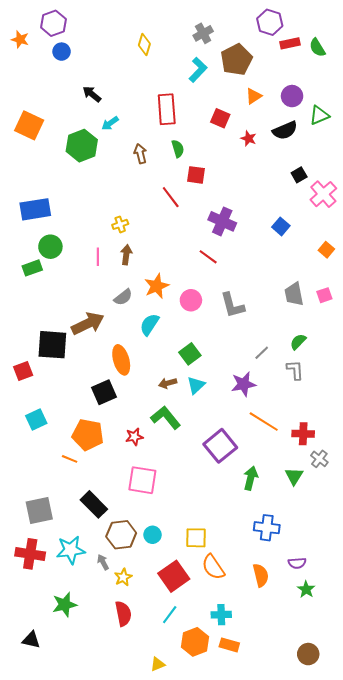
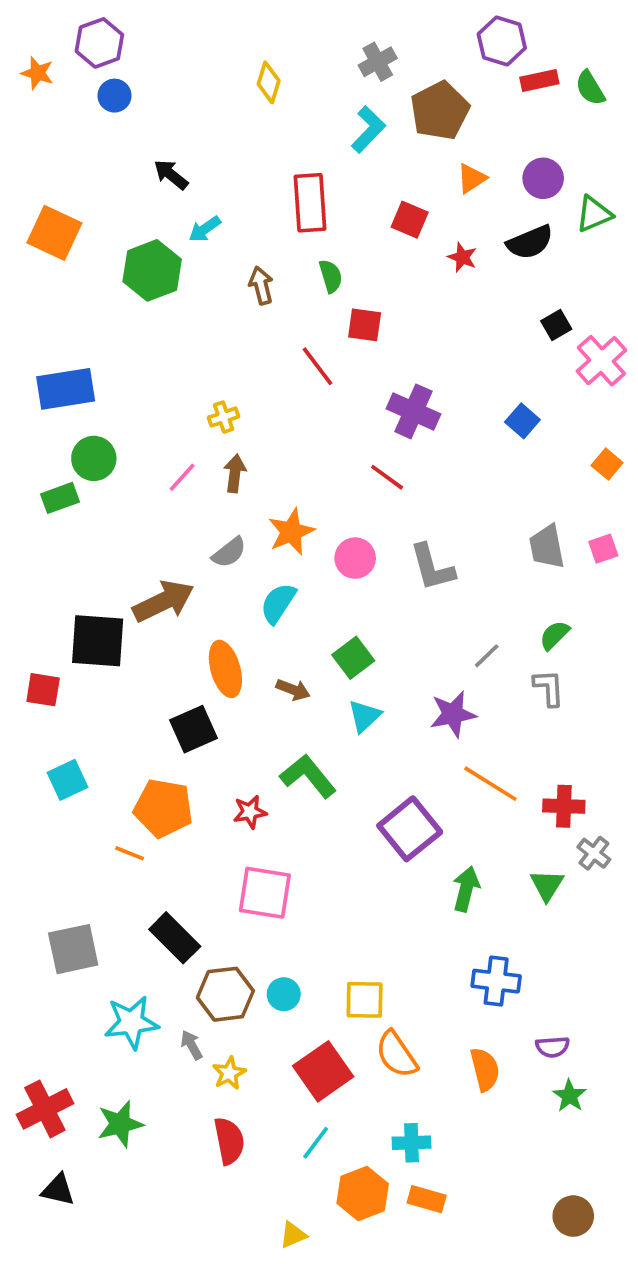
pink line: (98, 257) -> (182, 477), turned 42
red square: (23, 371) -> (43, 690), turned 30
brown arrow: (168, 383) -> (293, 690), moved, turned -144
red cross: (30, 554) -> (45, 1109), moved, turned -36

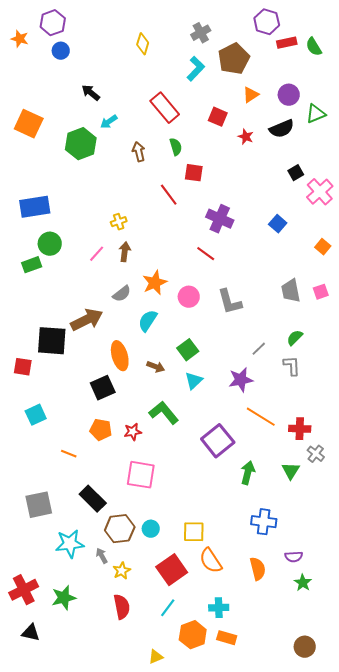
red rectangle: (310, 203) -> (165, 108), turned -36
orange pentagon: (163, 808) -> (101, 430), moved, size x0.7

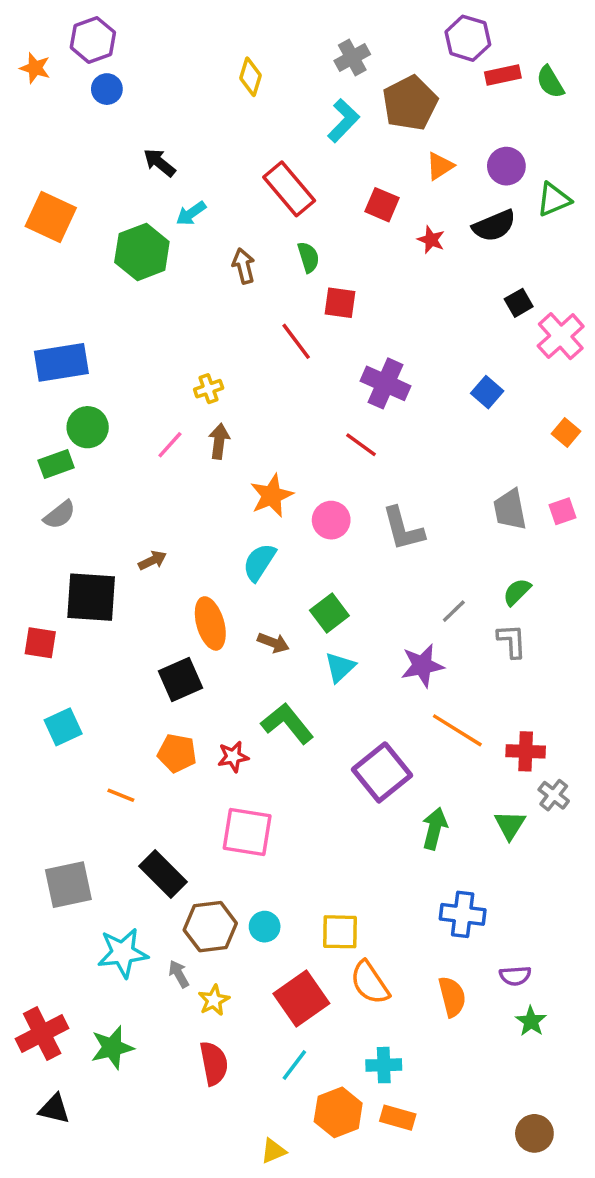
gray semicircle: (122, 294) -> (60, 515), moved
brown arrow: (87, 320) -> (152, 560), size x0.5

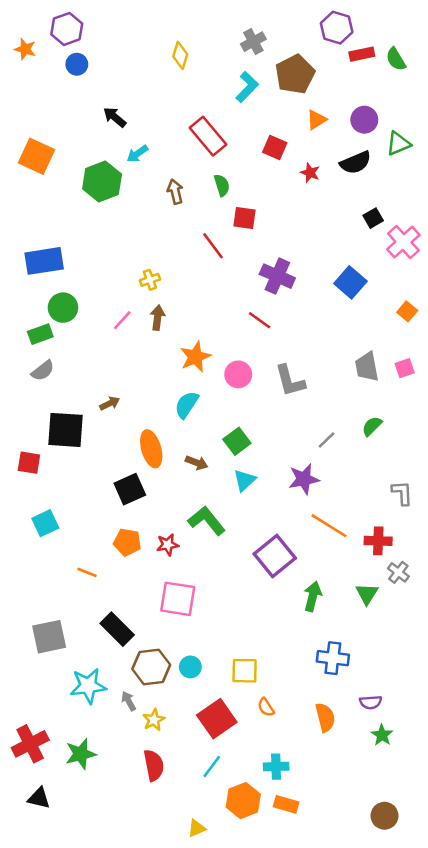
blue square: (487, 392) -> (350, 282), size x1.4
gray L-shape: (512, 641) -> (402, 493), moved
orange semicircle: (370, 983) -> (266, 707), size x0.6

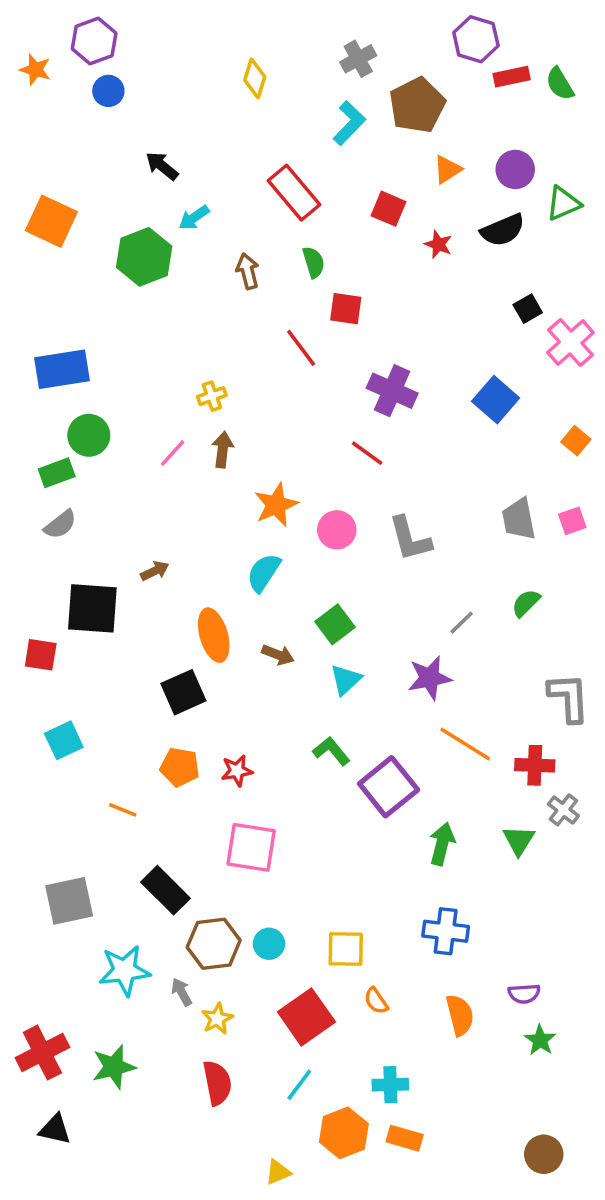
gray L-shape: (402, 493) -> (569, 698), size x1.4
green L-shape: (207, 521) -> (331, 751), moved, size x0.7
blue cross: (333, 658) -> (446, 931), moved

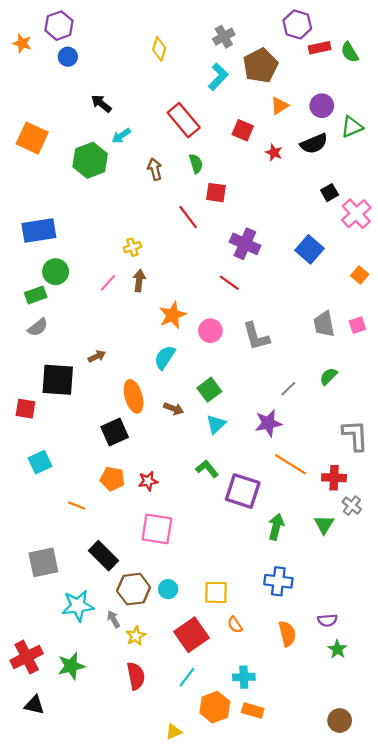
purple square: (389, 787) -> (243, 491), turned -33

